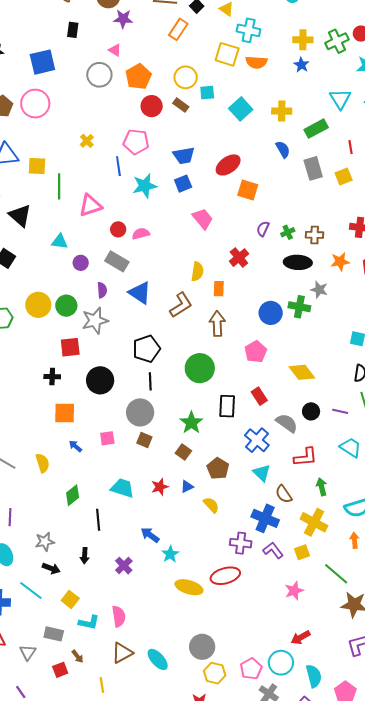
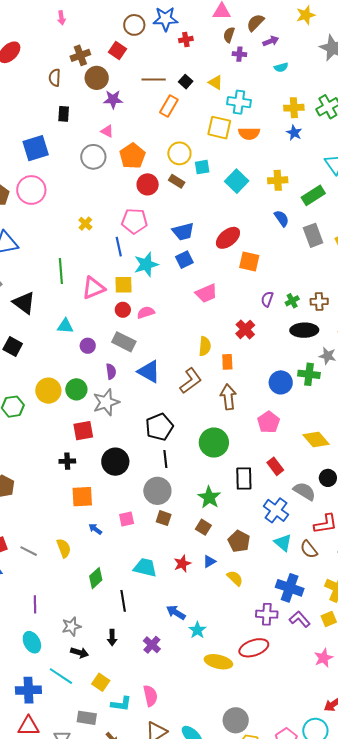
yellow square: (37, 166) -> (124, 285), moved
pink trapezoid: (203, 219) -> (206, 293), turned 110
brown semicircle: (284, 494) -> (309, 549), moved

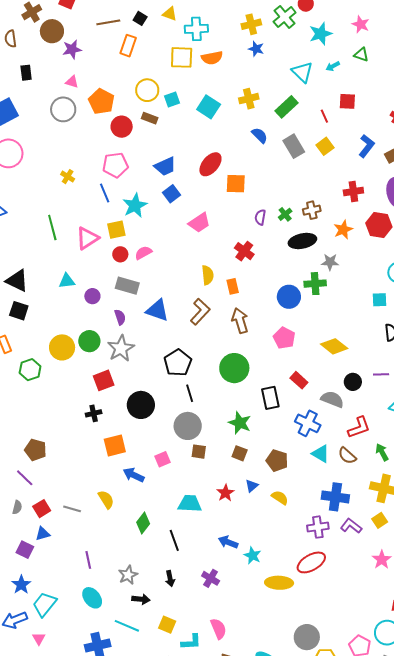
black triangle: (24, 303) -> (17, 281), moved
blue arrow: (95, 529) -> (134, 475), size x1.5

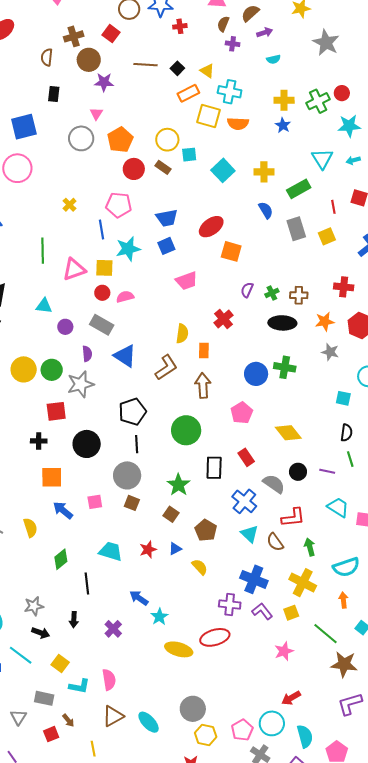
orange rectangle: (128, 46) -> (188, 93), moved, turned 30
pink triangle: (72, 82) -> (96, 114), turned 32
gray star: (330, 262) -> (330, 352), moved

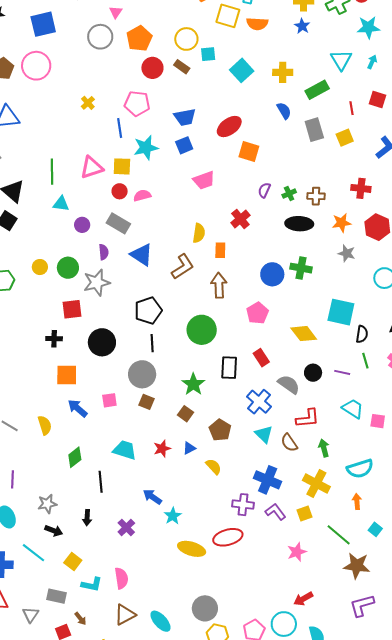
cyan arrow: (353, 160) -> (372, 62), turned 128
green line: (43, 251) -> (52, 172), moved
yellow circle: (24, 369) -> (40, 267), size x0.6
cyan square: (343, 398) -> (341, 312), moved, size x1.8

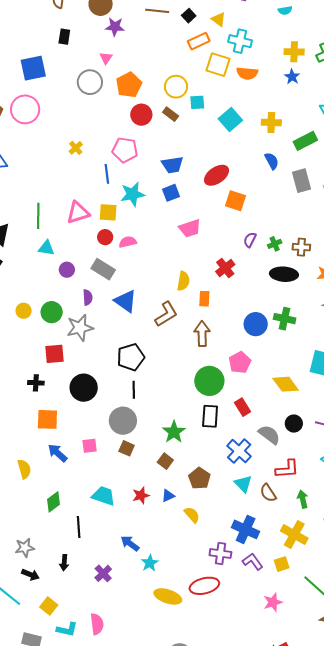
green circle: (202, 330) -> (209, 381), moved

